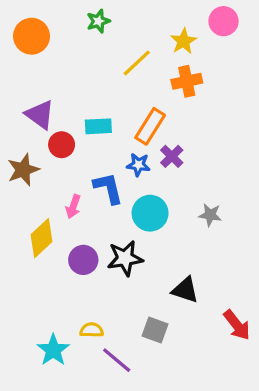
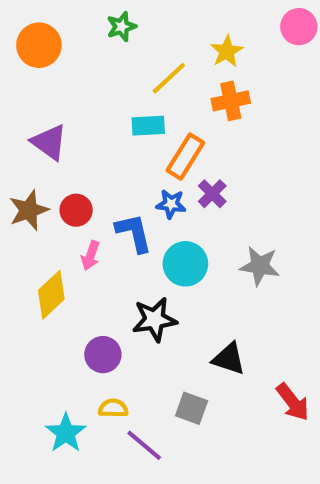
pink circle: (224, 21) -> (299, 27), moved
cyan rectangle: (98, 126) -> (148, 126), moved
red circle: (62, 145) -> (76, 210), moved
gray star: (210, 215) -> (260, 266), size x1.4
purple circle: (83, 260) -> (103, 355), moved

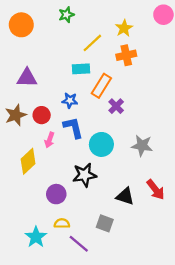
purple triangle: (49, 142) -> (27, 78), turned -35
blue star: (171, 204) -> (70, 100), moved
red arrow: (293, 402) -> (156, 190), moved

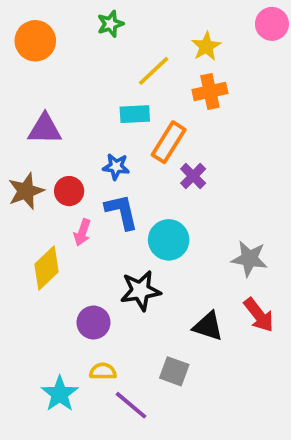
gray star: (142, 146) -> (249, 259), moved

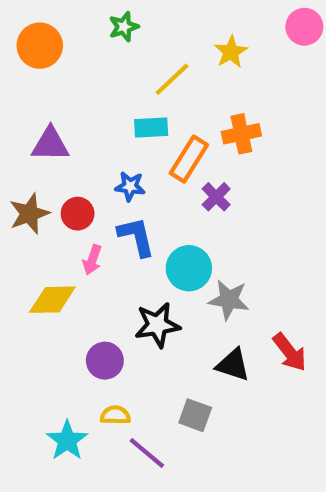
orange cross: (210, 92) -> (241, 134), moved
gray star: (249, 259) -> (229, 300), moved
yellow diamond: (47, 268) -> (52, 300), turned 42

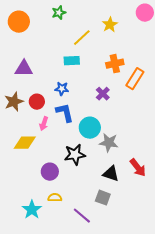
orange rectangle: (189, 159) -> (135, 79), moved
gray square: (195, 415) -> (103, 198), moved
purple line: (147, 453) -> (82, 216), moved

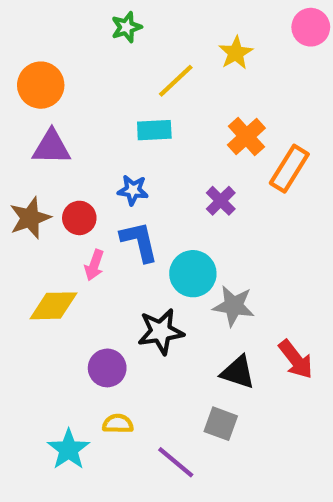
orange circle: (19, 22) -> (41, 85), moved
orange cross: (115, 64) -> (246, 137), turned -30

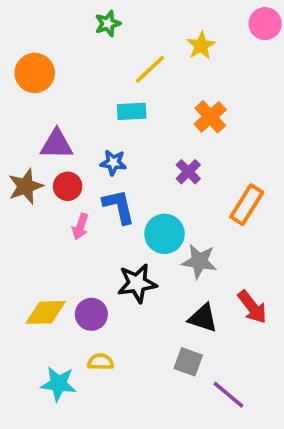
purple triangle: (51, 147) -> (57, 144), moved
orange rectangle: (289, 169) -> (247, 205), moved
yellow diamond: (54, 306) -> (46, 312), moved
cyan star: (69, 449) -> (58, 384), turned -30
purple line: (176, 462) -> (229, 395), moved

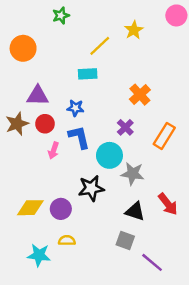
green star: (108, 24) -> (61, 15), moved
orange cross: (210, 117) -> (140, 95), moved
purple cross: (188, 172) -> (125, 127), moved

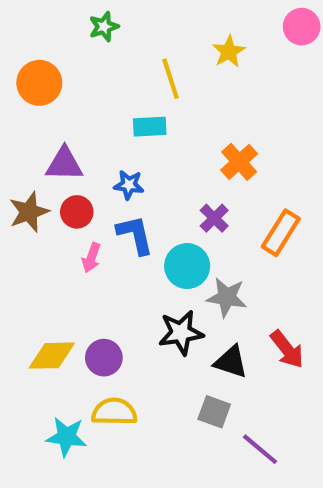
yellow line: (100, 46) -> (170, 79), turned -65
black star: (91, 188) -> (181, 333), moved
yellow semicircle: (67, 241) -> (114, 412), size x1.5

